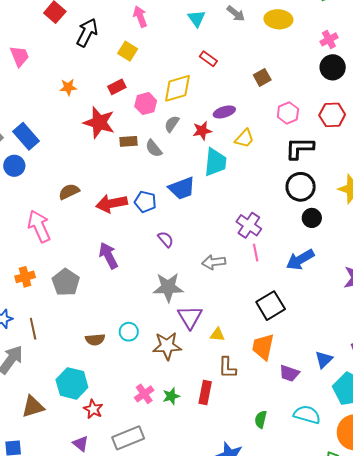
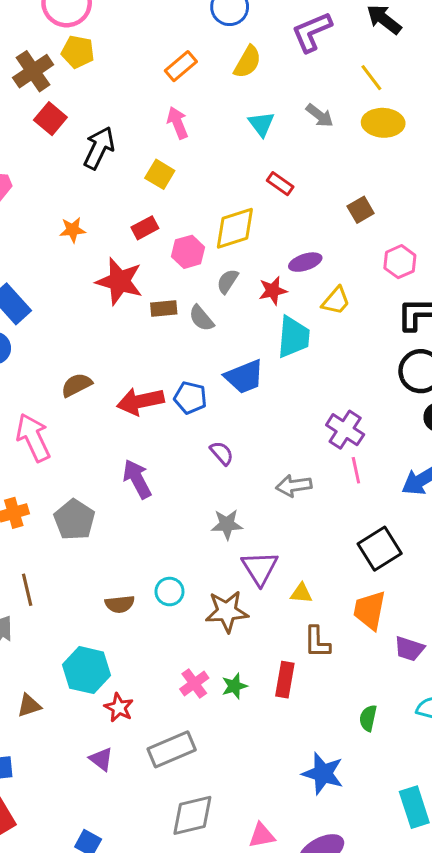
gray star: (168, 287) -> (227, 524), size x0.7
brown triangle: (33, 407) -> (29, 706), size x0.7

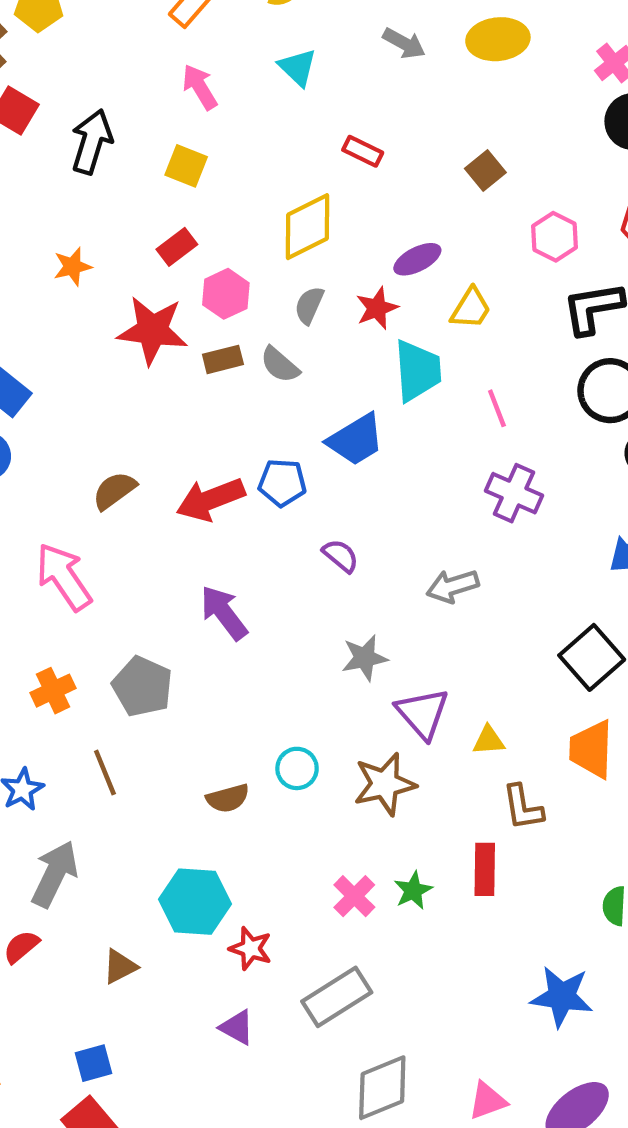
cyan triangle: (261, 124) -> (298, 67), moved
pink hexagon: (188, 252) -> (226, 294), moved
pink line: (356, 470) -> (497, 408), moved
brown line: (27, 590) -> (105, 772), moved

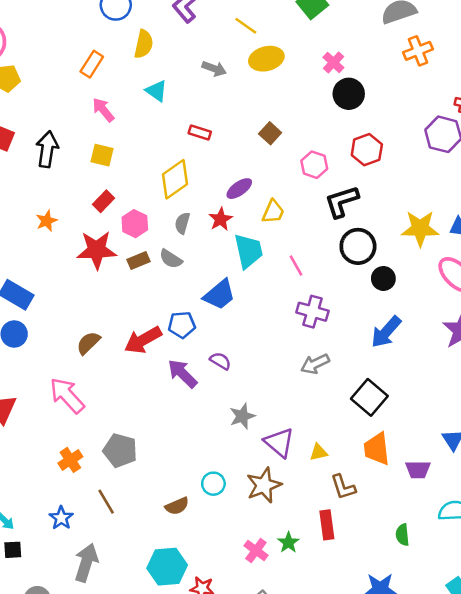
gray arrow: (453, 586) -> (315, 364), moved
purple arrow: (224, 613) -> (182, 374), moved

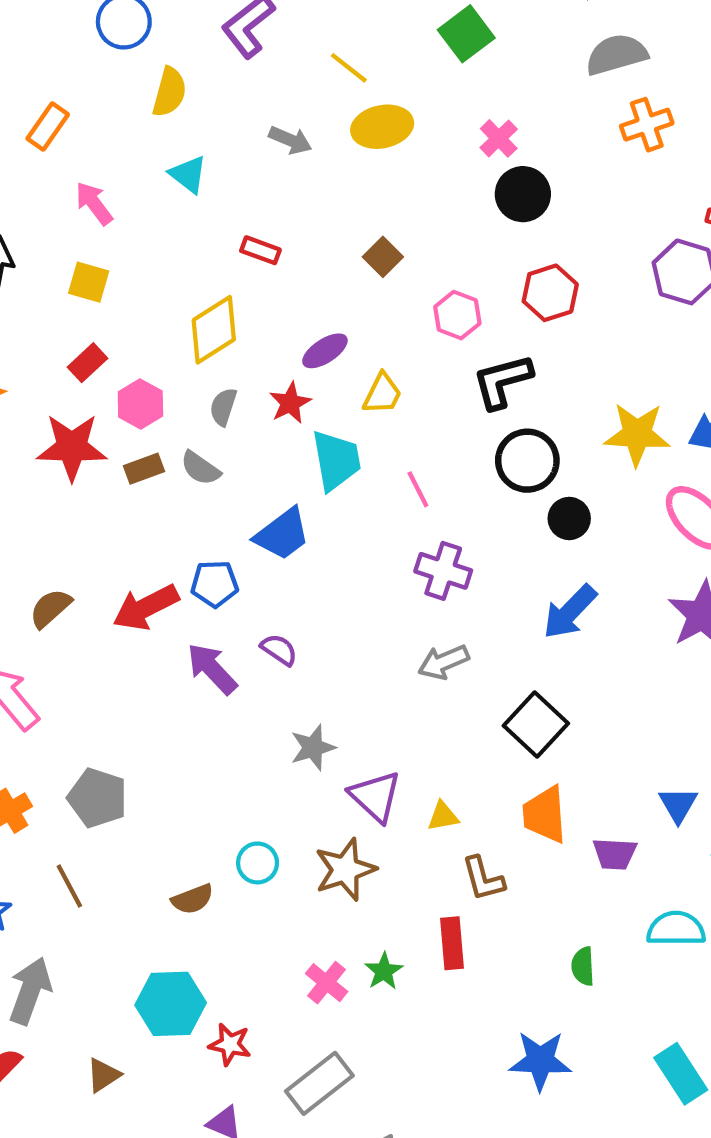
orange rectangle: (92, 64) -> (48, 127), moved

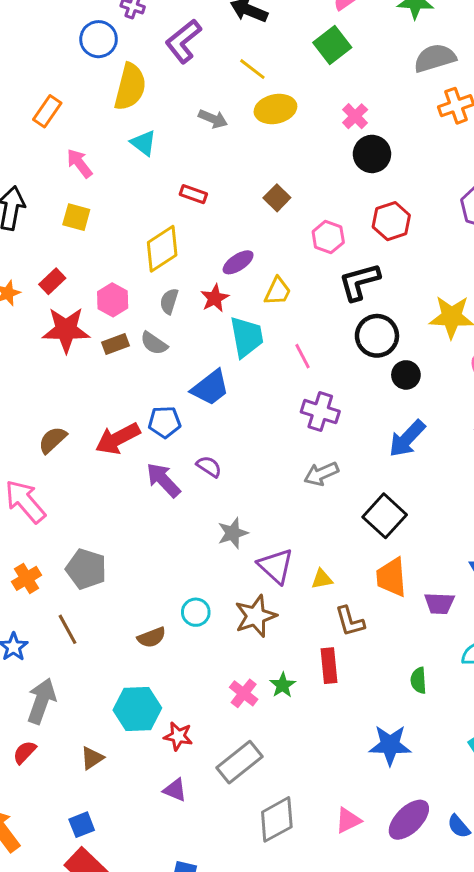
yellow semicircle: (169, 92) -> (130, 87), size x1.4
red rectangle: (88, 363) -> (52, 281), moved

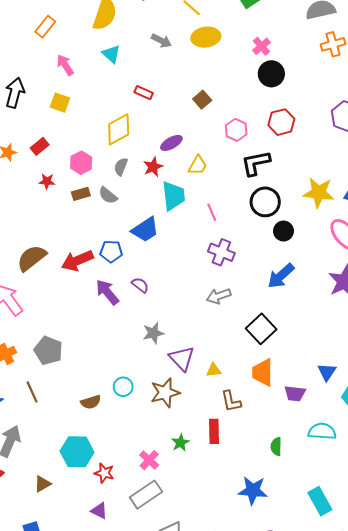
red star: (66, 330) -> (47, 181), size x0.5
brown semicircle: (53, 440) -> (32, 258), size x1.4
pink cross: (244, 693) -> (149, 460), moved

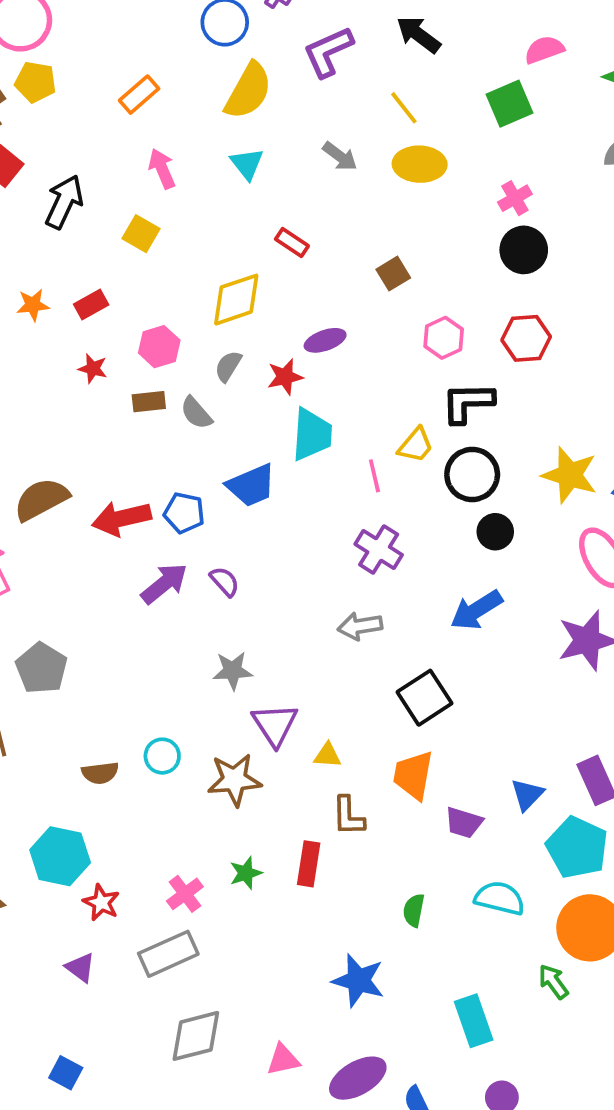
yellow trapezoid: (198, 165) -> (416, 445), moved
purple arrow: (107, 292) -> (164, 584), turned 80

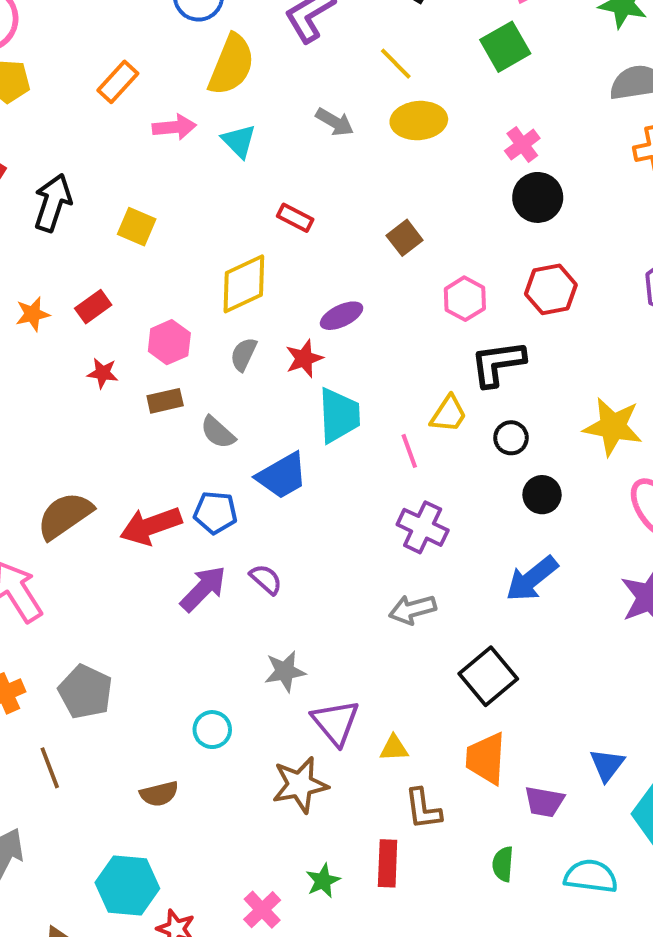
pink arrow: (162, 169) -> (174, 127), moved, turned 114
gray semicircle: (196, 413) -> (218, 432), moved
black circle: (472, 474) -> (511, 438), size x0.6
cyan circle: (162, 756) -> (212, 730), moved
green semicircle: (414, 910) -> (503, 864), moved

